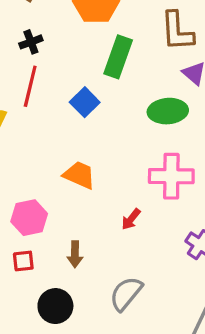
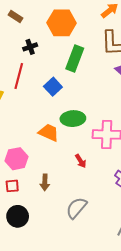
black cross: (31, 42) -> (30, 47), moved
green ellipse: (168, 111) -> (73, 119), moved
red arrow: (131, 219) -> (81, 161), turned -72
black circle: (55, 306) -> (18, 216), moved

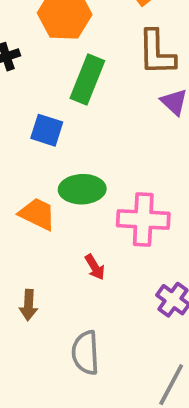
blue square: (53, 87) -> (47, 130), turned -30
gray semicircle: (76, 208) -> (85, 353), turned -45

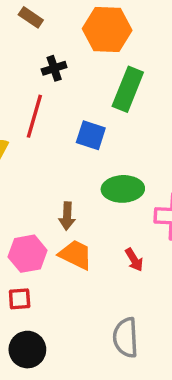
orange trapezoid: (37, 214) -> (76, 255), moved
brown arrow: (28, 305) -> (67, 216), moved

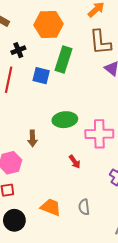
blue square: (91, 135) -> (41, 76), moved
orange trapezoid: (76, 255) -> (51, 207), moved
gray semicircle: (126, 338) -> (84, 207), moved, size x0.7

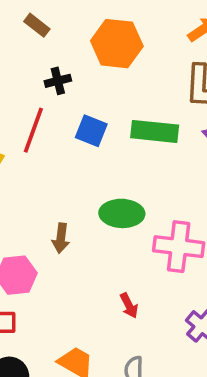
green rectangle: (64, 60) -> (155, 131), moved, turned 70
red arrow: (75, 162) -> (129, 306), moved

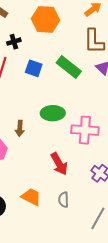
green rectangle: (155, 131) -> (69, 67), turned 35
red arrow: (129, 306) -> (59, 164), size x1.6

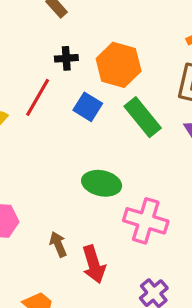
orange hexagon: (46, 19) -> (119, 65), moved
brown arrow: (20, 128) -> (58, 244), moved, turned 140

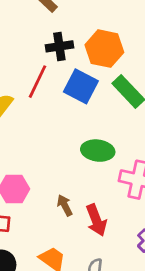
black cross: (66, 58) -> (59, 46), size x1.4
blue square: (88, 107) -> (81, 86), size x1.4

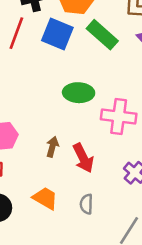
brown arrow: (65, 205) -> (52, 147), turned 48

